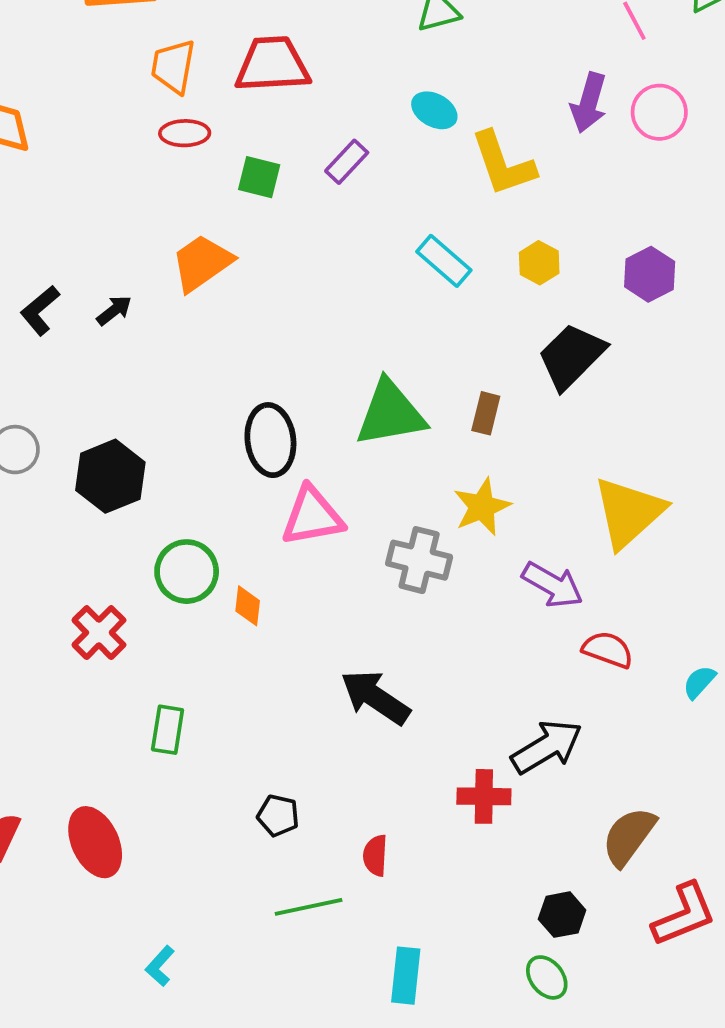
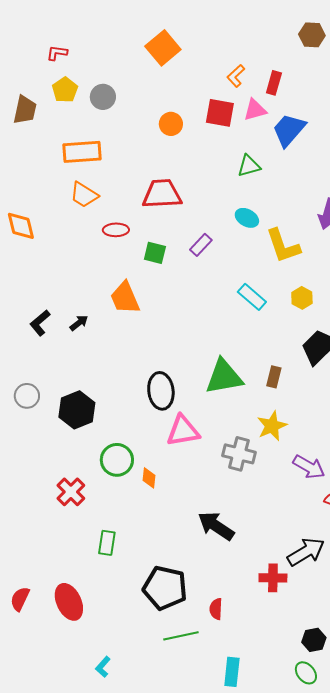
orange trapezoid: (173, 66) -> (84, 195), moved, turned -68
orange trapezoid: (202, 263) -> (125, 298), turned -78
black pentagon: (278, 815) -> (165, 588), size x2.0

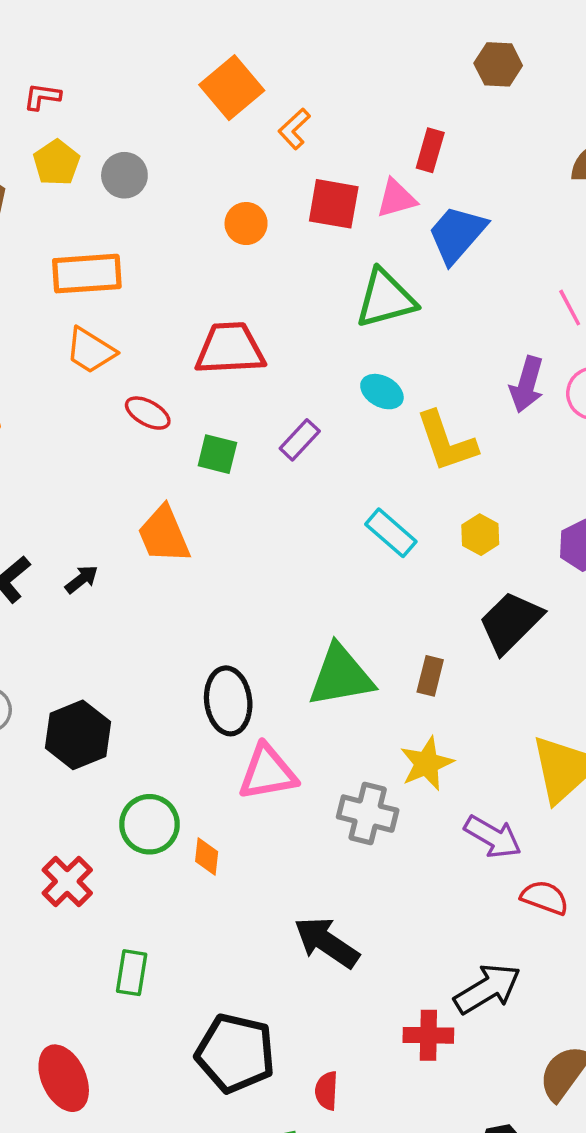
orange L-shape: (236, 76) -> (294, 129), moved
green triangle: (249, 166) -> (386, 299), size x1.5
red ellipse: (116, 230) -> (148, 413), turned 30

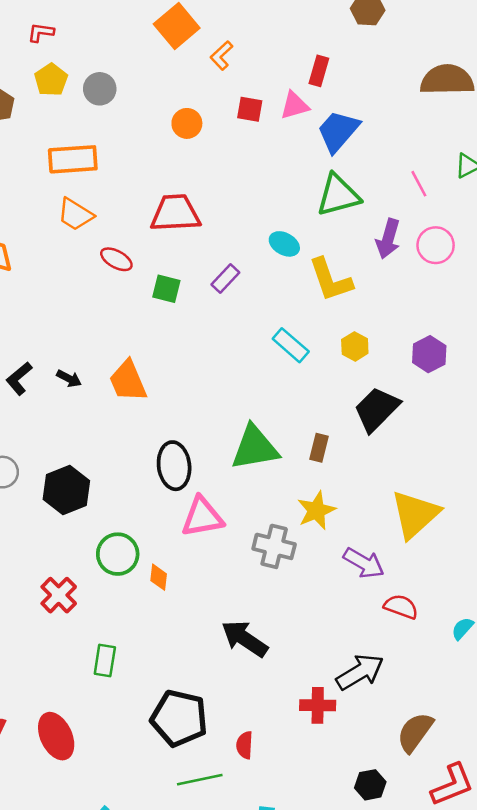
red square: (334, 204) -> (250, 109), size x0.7
green triangle: (386, 299) -> (338, 195), moved
orange trapezoid: (164, 535) -> (128, 381), moved
black arrow: (82, 579) -> (69, 378), turned 65

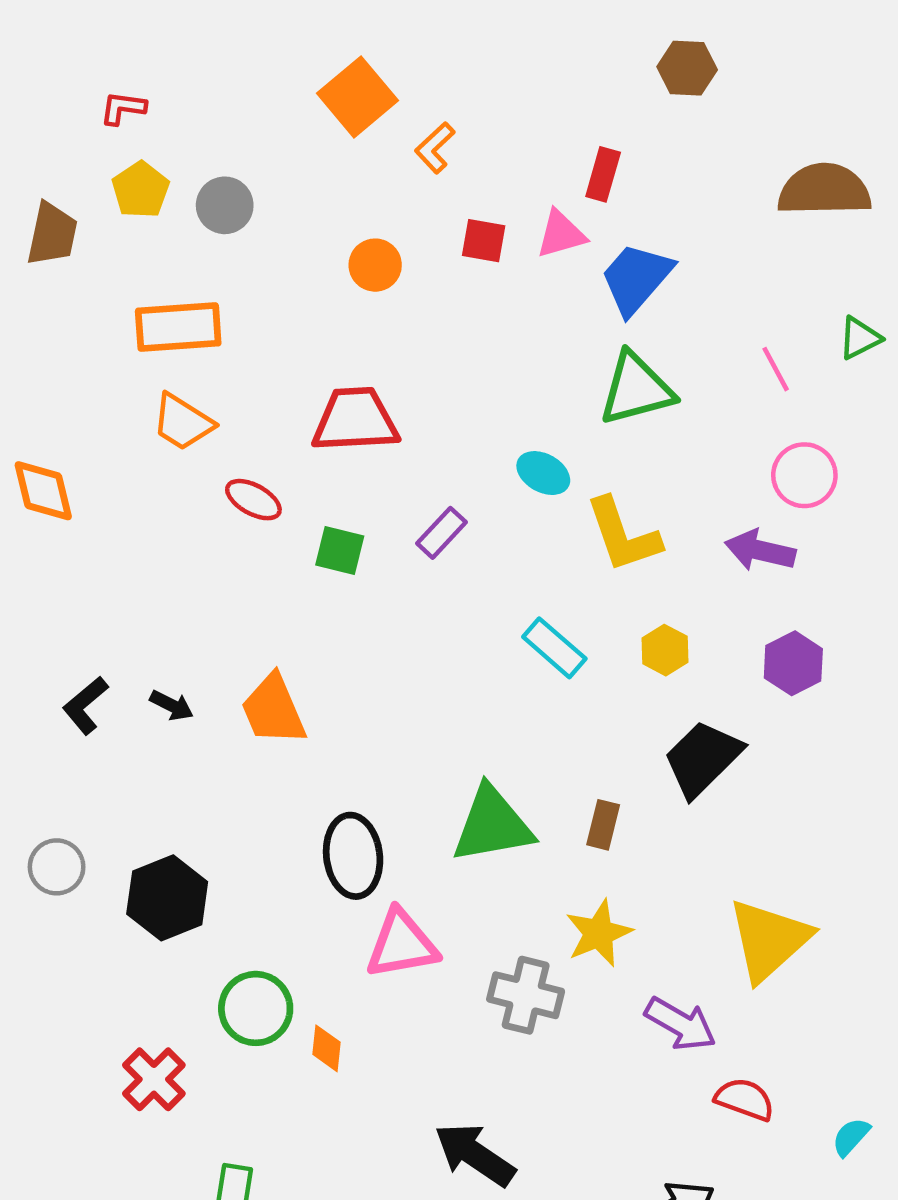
purple arrow: (388, 239) -> (760, 550), moved, turned 87

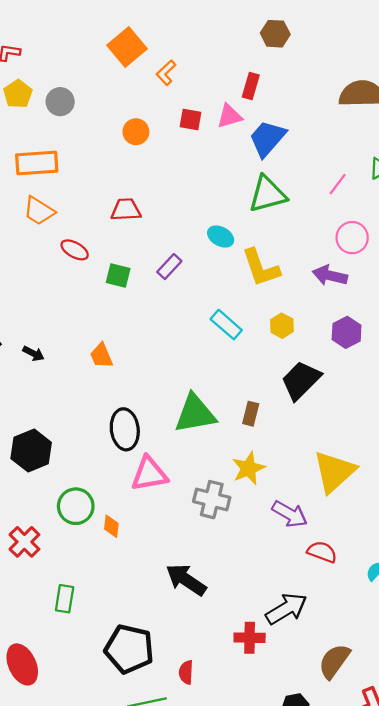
brown hexagon: (687, 68) -> (275, 34), moved
pink line: (776, 369) -> (338, 184), turned 65
red trapezoid: (355, 420) -> (126, 210), size x0.7
orange trapezoid: (273, 710) -> (101, 356), moved, size x0.7

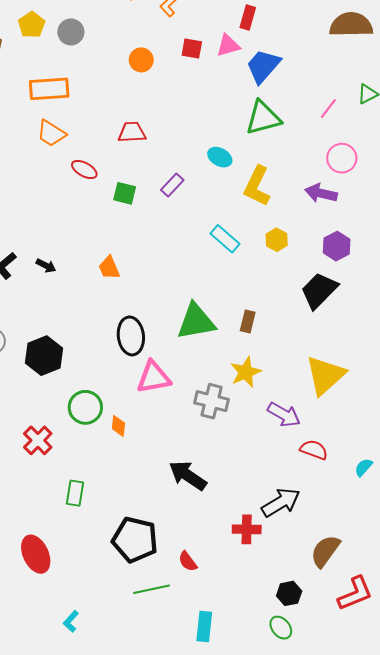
yellow L-shape: (261, 268) -> (257, 186), turned 45
black trapezoid: (301, 380) -> (319, 290), moved
red semicircle: (186, 672) -> (188, 561), turned -40

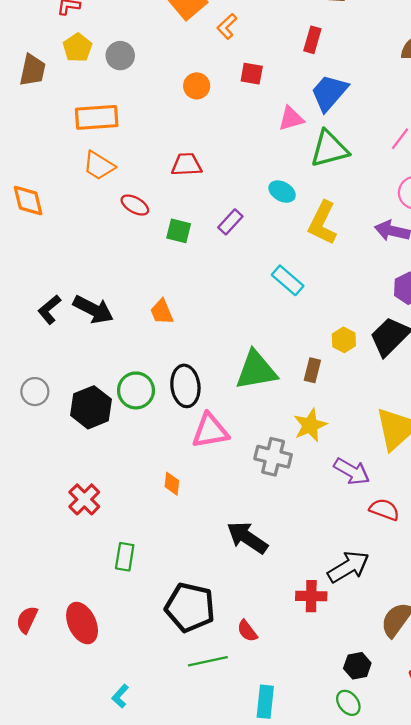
pink triangle: (228, 45) -> (291, 118), moved
yellow hexagon: (277, 240) -> (344, 340), moved
black arrow: (46, 266) -> (93, 310), size x1.8
green circle: (85, 407) -> (136, 390), moved

